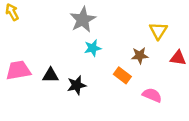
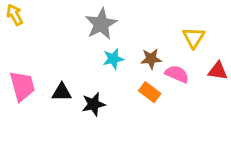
brown star: (140, 55) -> (151, 59), moved
pink trapezoid: (18, 70) -> (22, 86), turned 85
pink semicircle: (152, 95) -> (177, 74), moved

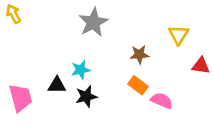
cyan star: (113, 59) -> (81, 70), moved
pink semicircle: (177, 74) -> (162, 101), moved
pink trapezoid: (22, 86) -> (20, 98), moved

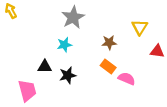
cyan star: (81, 70) -> (64, 45), moved
pink trapezoid: (20, 98) -> (27, 91), moved

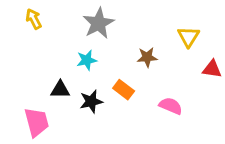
yellow arrow: (11, 11) -> (34, 19), moved
orange rectangle: (108, 67) -> (124, 90), moved

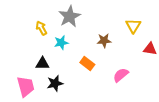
yellow arrow: (34, 19) -> (41, 28), moved
black star: (91, 101) -> (55, 83), moved
pink semicircle: (171, 106) -> (121, 75), turned -63

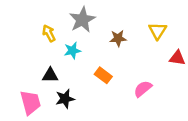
brown star: (104, 41) -> (118, 38), moved

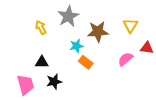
brown star: (118, 38) -> (98, 32), size x1.5
cyan star: (72, 51) -> (76, 46), moved
pink semicircle: (143, 89) -> (125, 59), moved

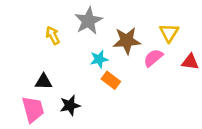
pink semicircle: (125, 59) -> (153, 58), moved
black triangle: (42, 62) -> (44, 82), moved

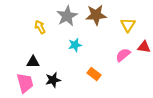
brown star: (127, 41) -> (96, 15), moved
pink semicircle: (153, 58) -> (123, 55), moved
orange rectangle: (111, 80) -> (94, 74), moved

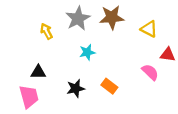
yellow triangle: (128, 25) -> (149, 29), turned -35
pink semicircle: (123, 55) -> (150, 72), moved, turned 84
black star: (53, 80) -> (76, 88), moved

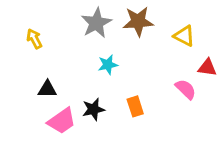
yellow arrow: (46, 31) -> (34, 39), moved
orange rectangle: (109, 86) -> (135, 106), turned 35
pink trapezoid: (29, 97) -> (62, 121), moved, turned 70

